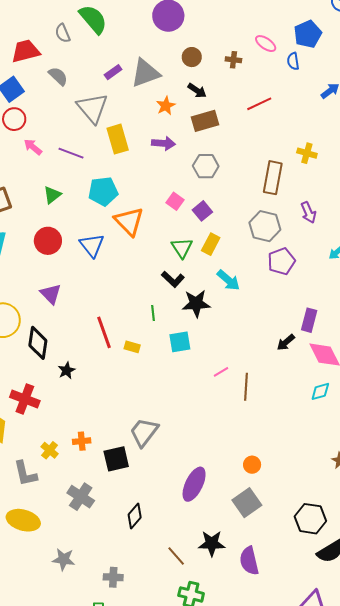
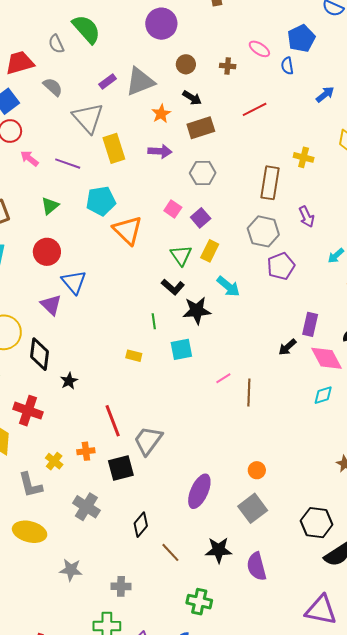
blue triangle: (92, 245) -> (74, 282), moved
red line: (104, 332) -> (113, 421), moved
brown line: (176, 556) -> (170, 552), moved

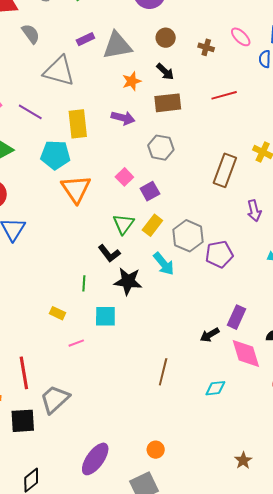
gray triangle: (88, 118) -> (59, 71), turned -44
yellow rectangle: (114, 148) -> (78, 124), moved
gray hexagon: (263, 231) -> (188, 236), moved
pink line: (223, 378) -> (76, 343), moved
cyan diamond: (323, 395) -> (215, 388), moved

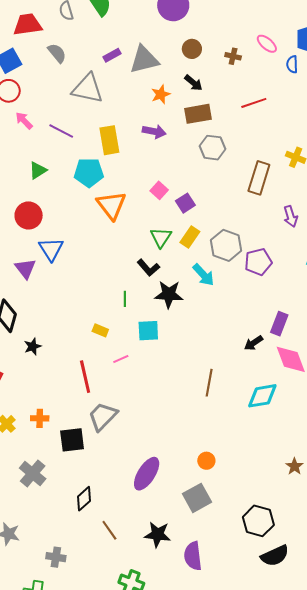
gray hexagon: (161, 148) -> (212, 148), moved
red line: (24, 373) -> (85, 377), moved
cyan diamond: (215, 388) -> (262, 396), size x1.5

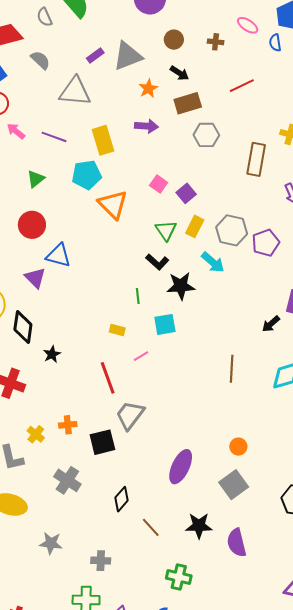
blue triangle: (51, 249) -> (58, 255), turned -36

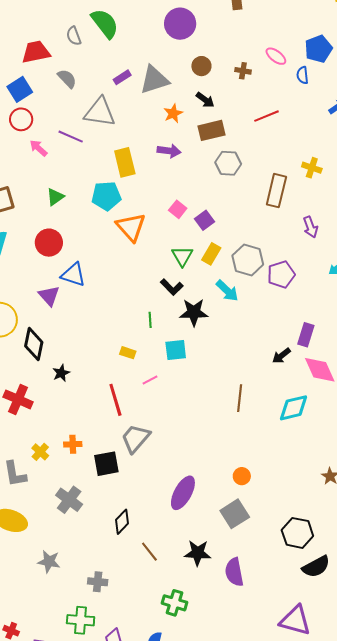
purple line: (54, 137) -> (71, 137), moved

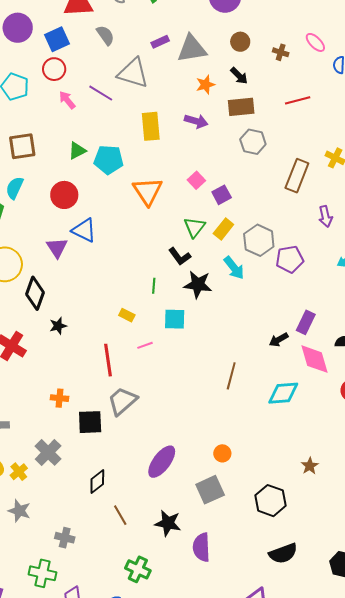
cyan pentagon: (106, 196) -> (109, 160), moved
yellow cross: (40, 452) -> (19, 472), moved
black hexagon: (297, 533) -> (270, 501), moved

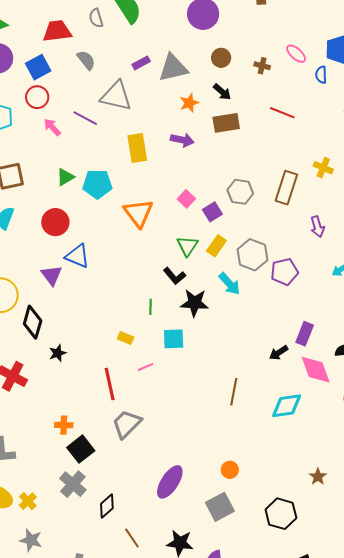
red line: (298, 100) -> (282, 113), turned 40
gray hexagon: (253, 142) -> (240, 192), moved
black square: (90, 422) -> (81, 449), moved, turned -32
gray cross: (48, 452) -> (73, 484), moved

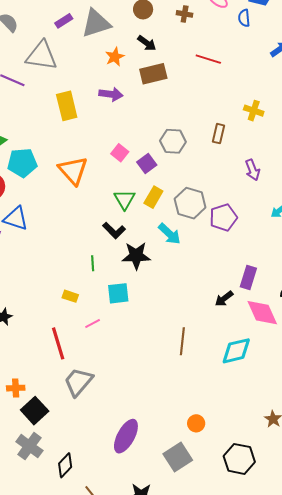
cyan pentagon: (97, 184) -> (22, 163), moved
brown rectangle: (286, 188) -> (218, 134), size x0.6
orange circle: (230, 470) -> (196, 423), moved

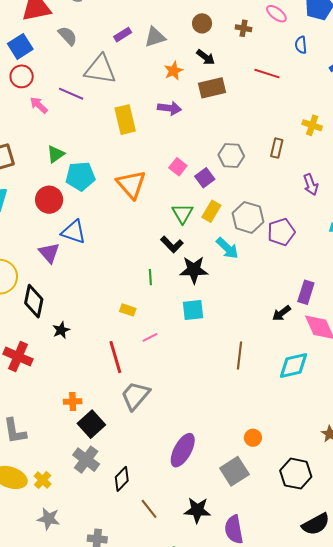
blue semicircle: (244, 18) -> (301, 45), moved
gray triangle: (96, 23) -> (155, 37), size x0.7
cyan square: (118, 293) -> (193, 310), moved

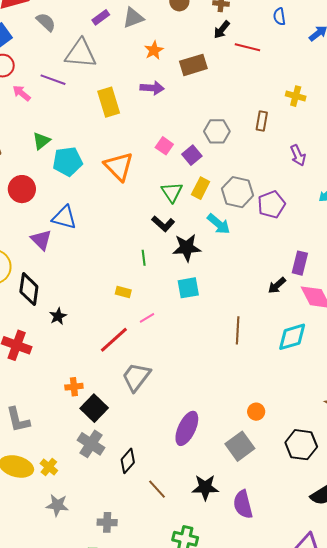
black arrow: (206, 57) -> (222, 30), moved, turned 96
red circle: (49, 200) -> (22, 189), moved
red line: (115, 357) -> (114, 340), turned 68

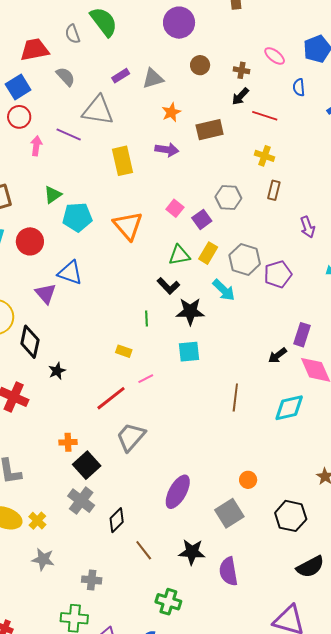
pink arrow: (22, 93) -> (36, 146), turned 54
yellow cross: (296, 96) -> (265, 156), moved
green triangle: (172, 192) -> (179, 255), turned 50

